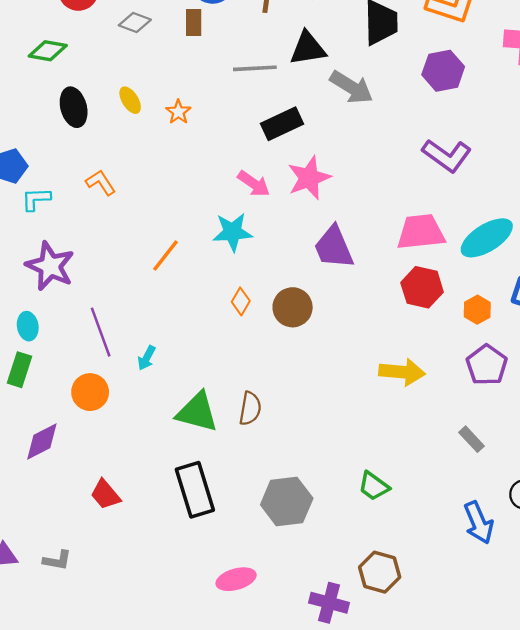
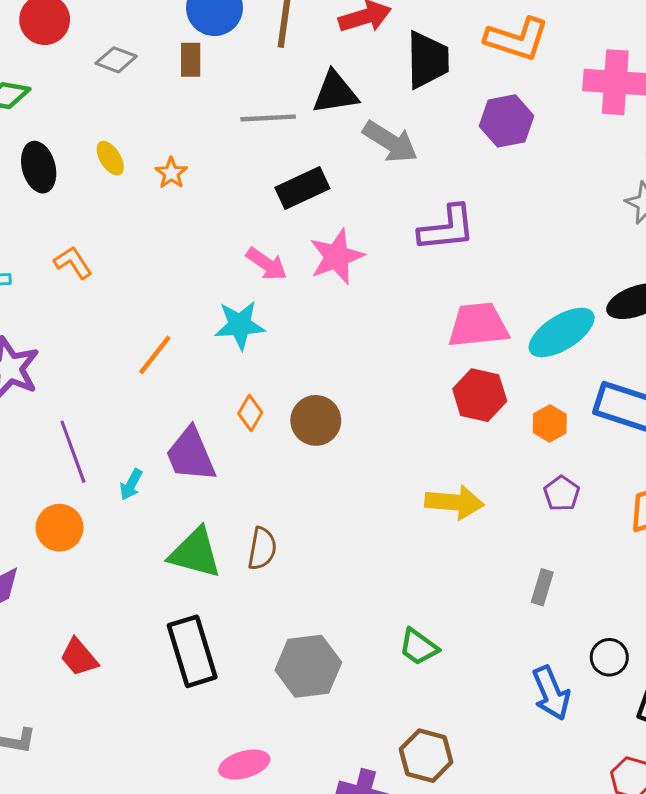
purple L-shape: (447, 155) -> (447, 228), moved, turned -42
purple trapezoid: (334, 247) -> (191, 455), moved
purple pentagon: (487, 365) -> (562, 493), size x0.7
gray rectangle: (471, 439) -> (542, 587), turned 60

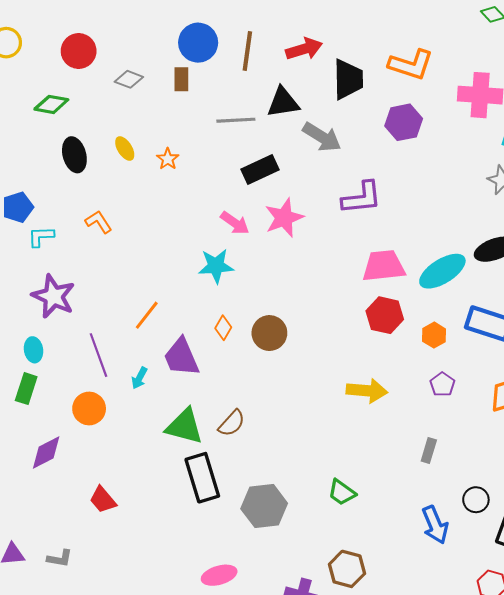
orange line: (155, 355) -> (147, 315), moved
brown semicircle: (262, 549) -> (232, 423), turned 32
black rectangle: (192, 651) -> (202, 478), moved

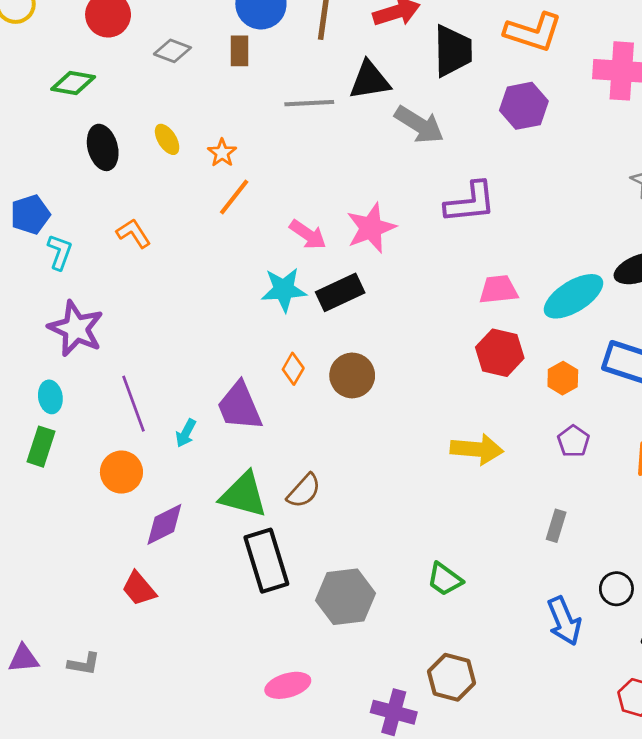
black rectangle: (260, 169) -> (340, 292), moved
cyan L-shape: (41, 237) -> (60, 252), turned 112
pink trapezoid: (384, 266) -> (498, 290), size x0.7
orange line: (147, 315) -> (234, 197), moved
purple diamond: (46, 453) -> (164, 524), moved

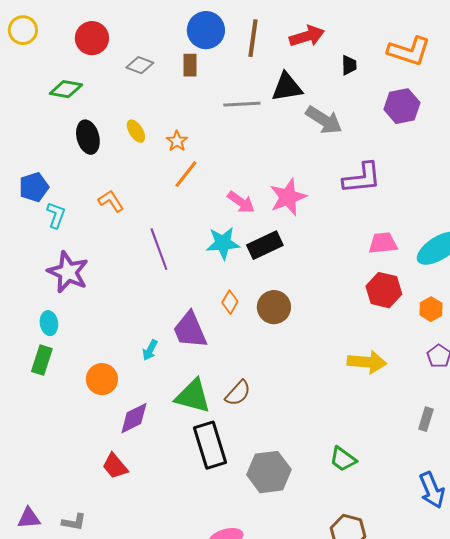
black trapezoid: (453, 51) -> (349, 65), size x0.5
purple line: (134, 404) -> (159, 249), moved

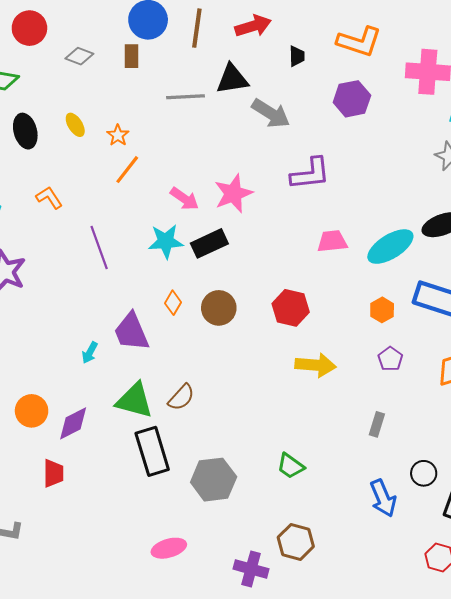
red hexagon: (384, 290) -> (291, 308), moved
orange circle: (102, 379) -> (32, 411), moved
red trapezoid: (115, 466) -> (53, 473), turned -140

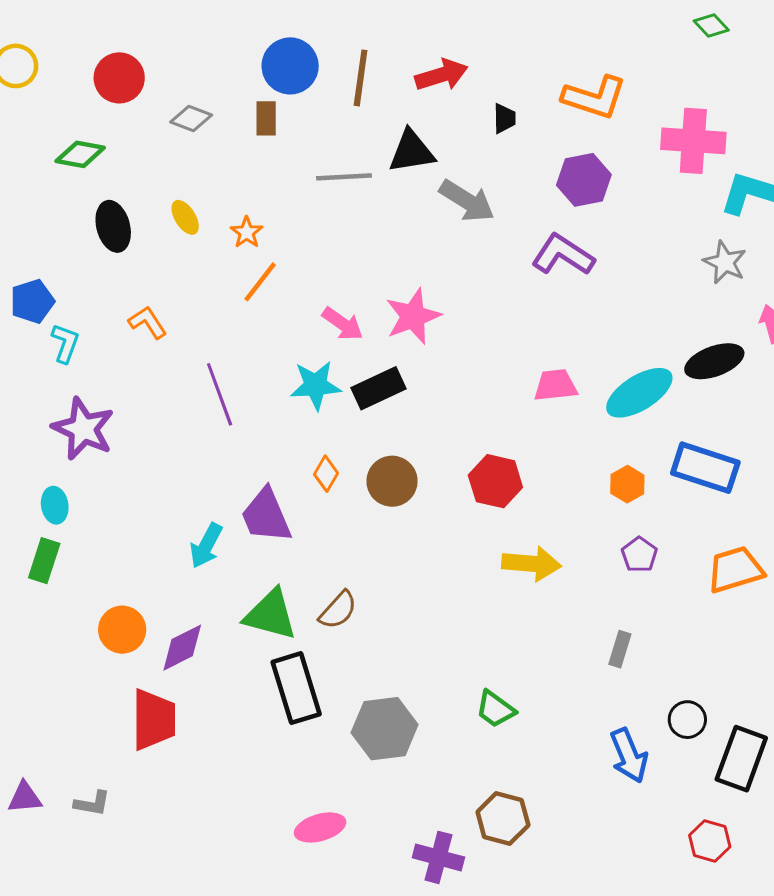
purple L-shape: (310, 174) -> (563, 255), moved, turned -141
cyan arrow: (90, 353) -> (206, 546), size x1.4
red trapezoid: (53, 473) -> (154, 720), size x1.5

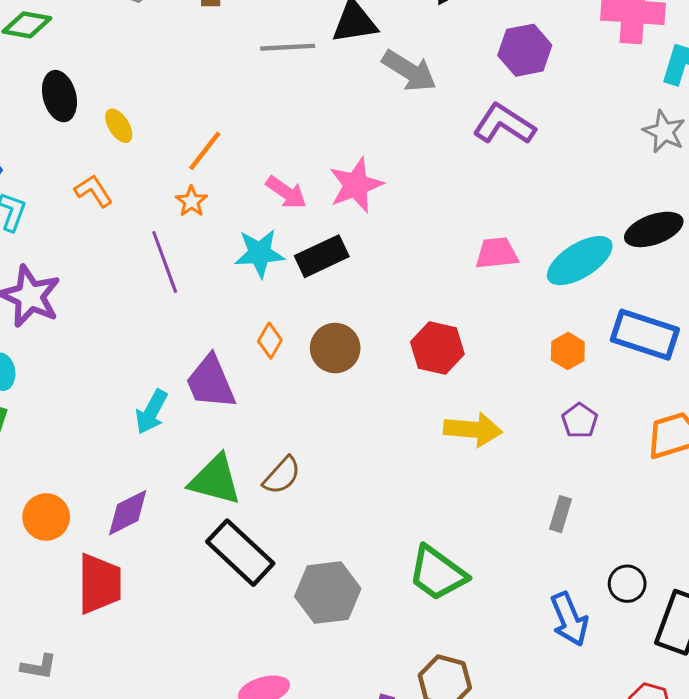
yellow ellipse: (185, 217) -> (119, 126), moved
orange star: (247, 232) -> (191, 201), moved
orange circle: (122, 630) -> (46, 517), moved
black rectangle: (296, 688) -> (240, 553), turned -30
green trapezoid: (495, 709) -> (437, 573), size x1.5

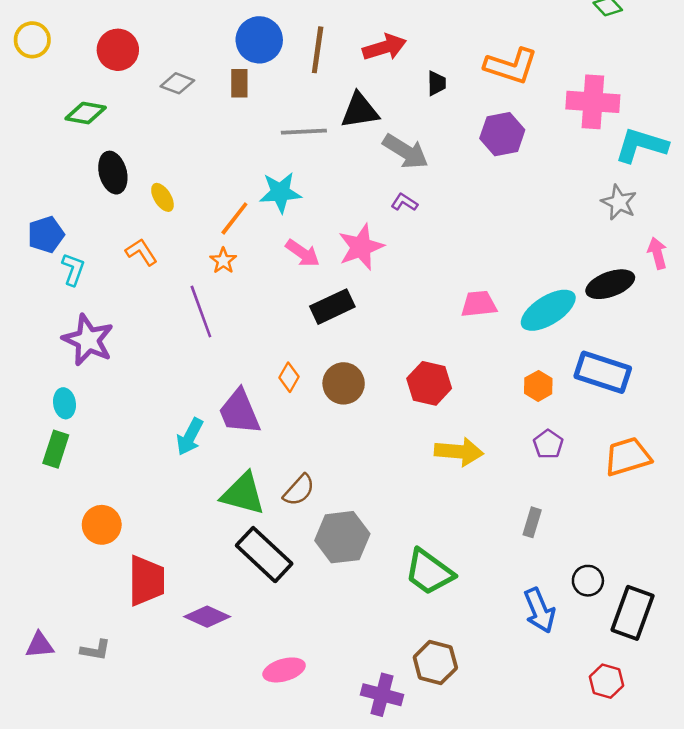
purple L-shape: (504, 124) -> (404, 202), moved, size x0.5
cyan star: (260, 253) -> (280, 192), moved
purple diamond: (128, 513) -> (207, 617), moved, turned 51
gray hexagon: (328, 593) -> (342, 537), moved

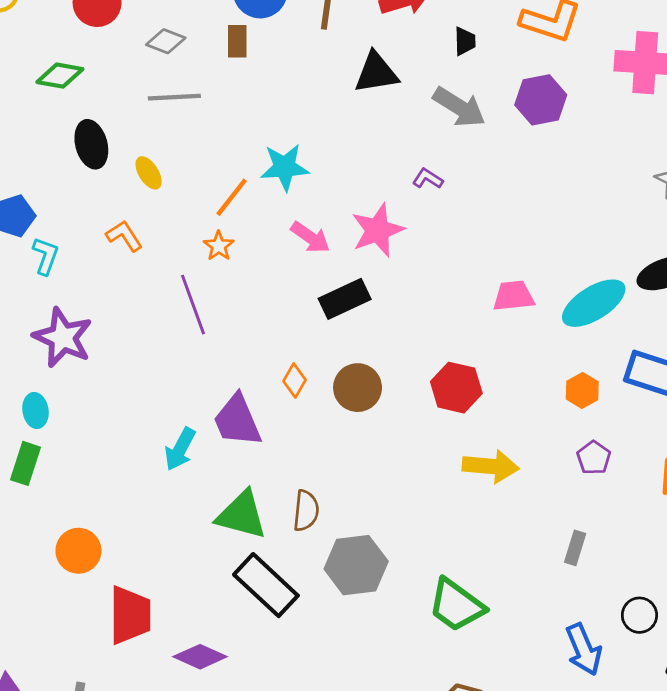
gray line: (304, 132) -> (174, 97), moved
gray arrow: (406, 151) -> (459, 107), moved
brown semicircle: (299, 490) -> (306, 511), turned -36

